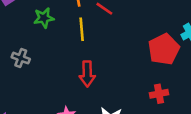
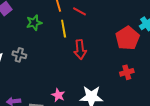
red arrow: (87, 74) -> (80, 50), moved

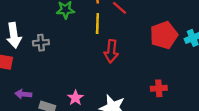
red pentagon: (127, 38) -> (164, 35), moved
gray cross: (19, 55) -> (41, 43), turned -32

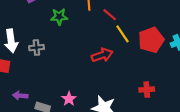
yellow line: (97, 24) -> (122, 34), moved, turned -36
red arrow: (111, 51) -> (102, 55), turned -114

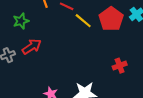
red arrow: (102, 55) -> (32, 47), moved

